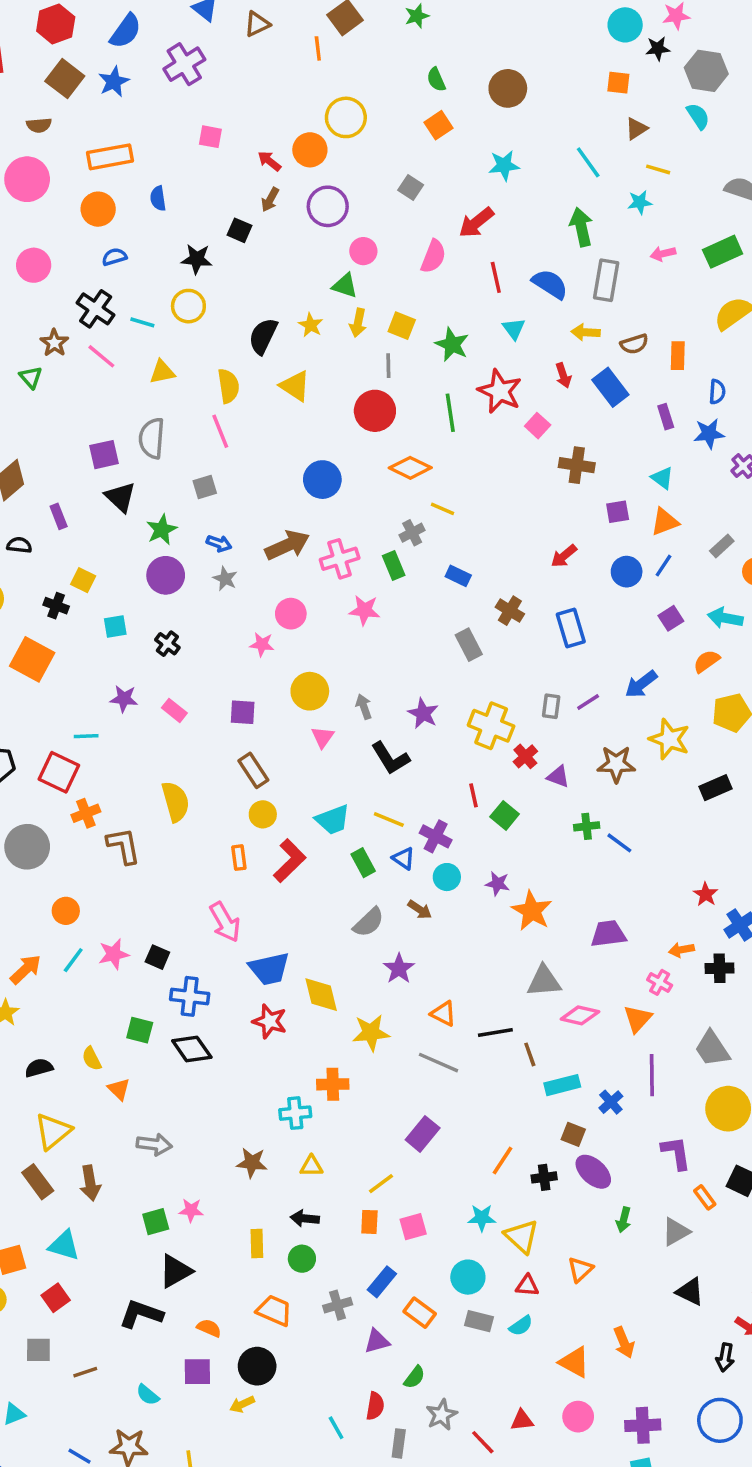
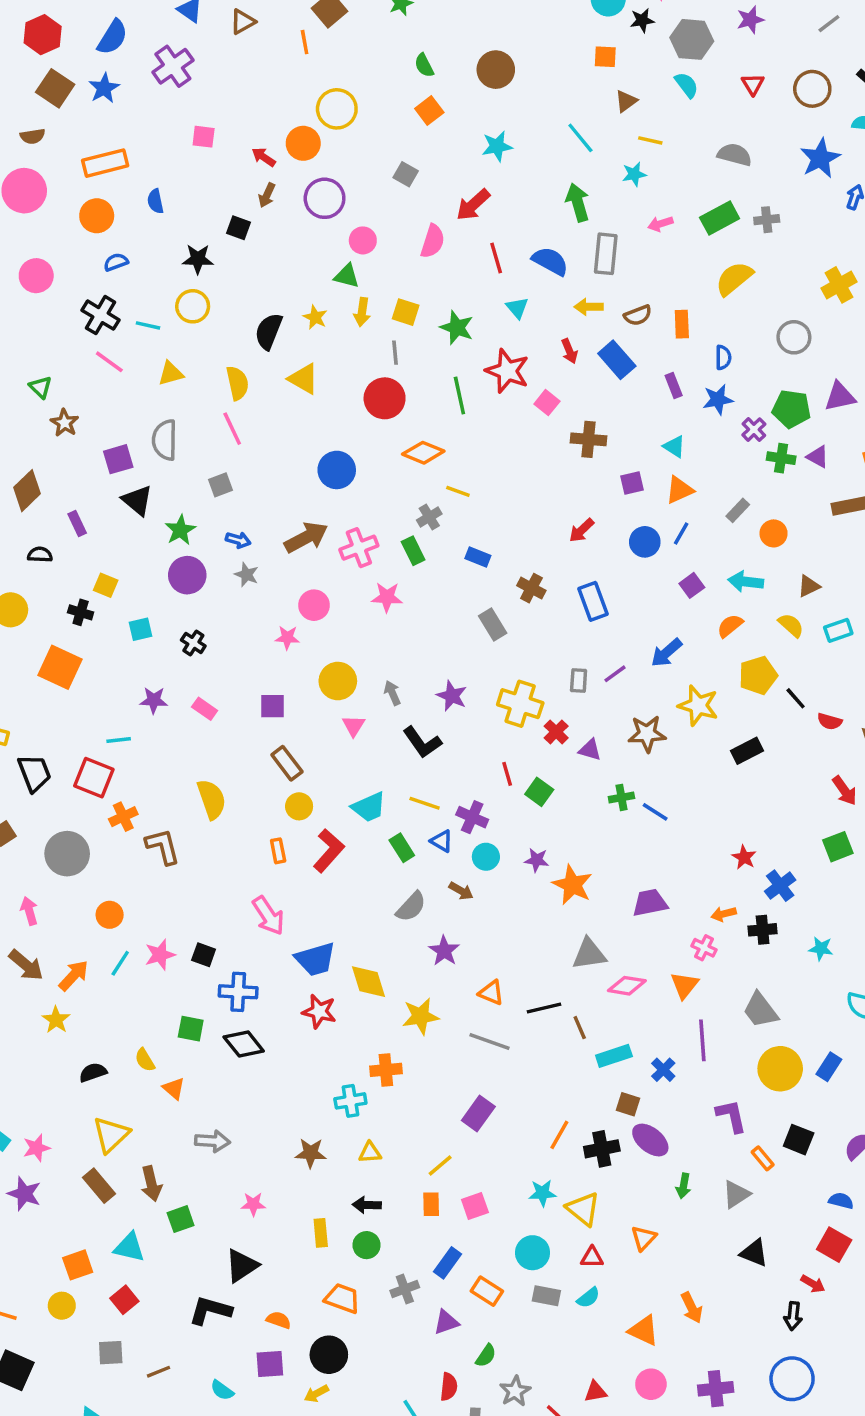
brown star: (54, 343) -> (65, 423), moved
black cross: (544, 1177) -> (602, 1149), size x1.4
green square: (156, 1222) -> (181, 1219), moved

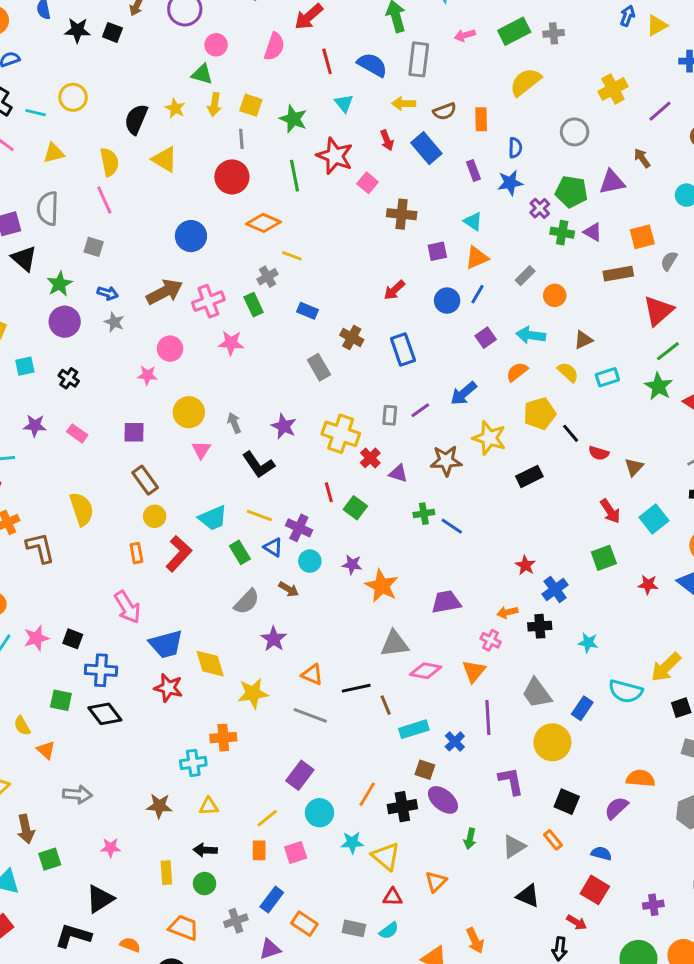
black star: (198, 259) -> (77, 30), moved
gray square: (220, 485) -> (94, 247), turned 36
blue rectangle: (829, 1067) -> (582, 708), moved
orange rectangle: (763, 1158) -> (553, 840), moved
cyan circle: (533, 1253) -> (319, 813), moved

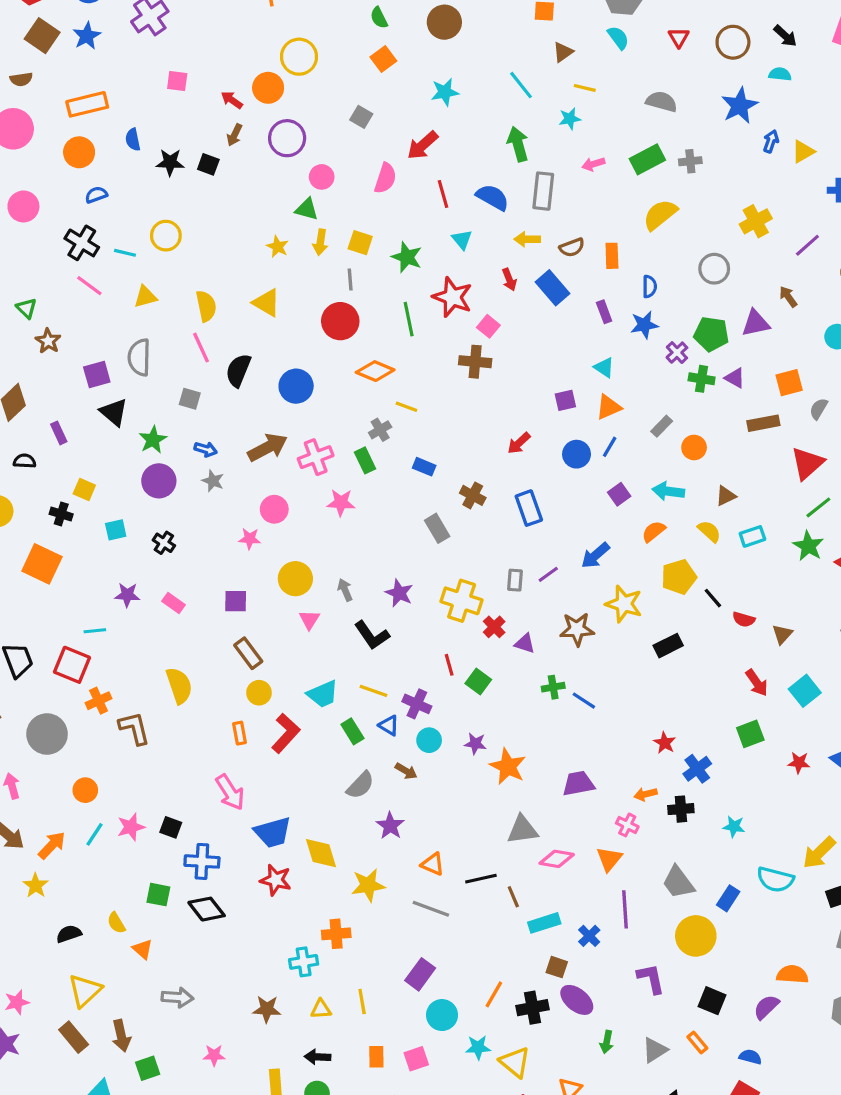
black semicircle: (136, 119) -> (238, 370), moved
brown cross: (402, 214) -> (475, 362), moved
yellow line: (267, 818) -> (362, 1002), moved, turned -60

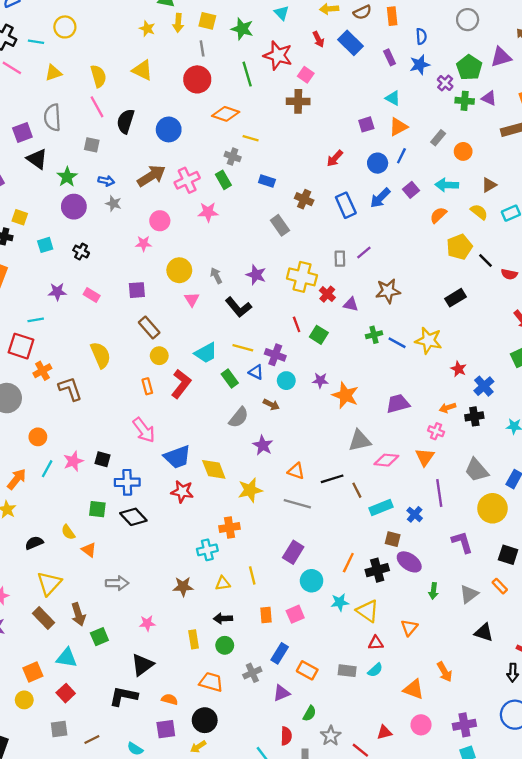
green pentagon: (711, 334) -> (469, 67), turned 30
gray cross: (380, 430) -> (233, 157), turned -35
blue arrow: (595, 555) -> (380, 198), moved
yellow star: (624, 604) -> (429, 341), moved

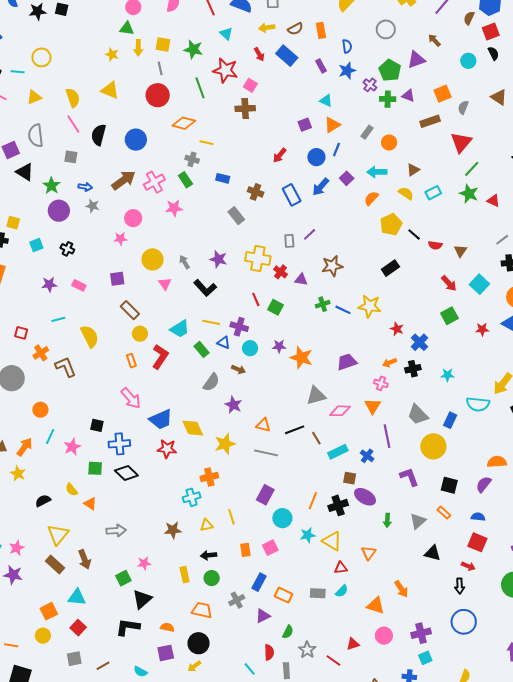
cyan line: (36, 320) -> (58, 319), moved
red square: (21, 346) -> (21, 333), size x0.6
pink star: (73, 461) -> (72, 447), moved
green square: (99, 637) -> (123, 578), moved

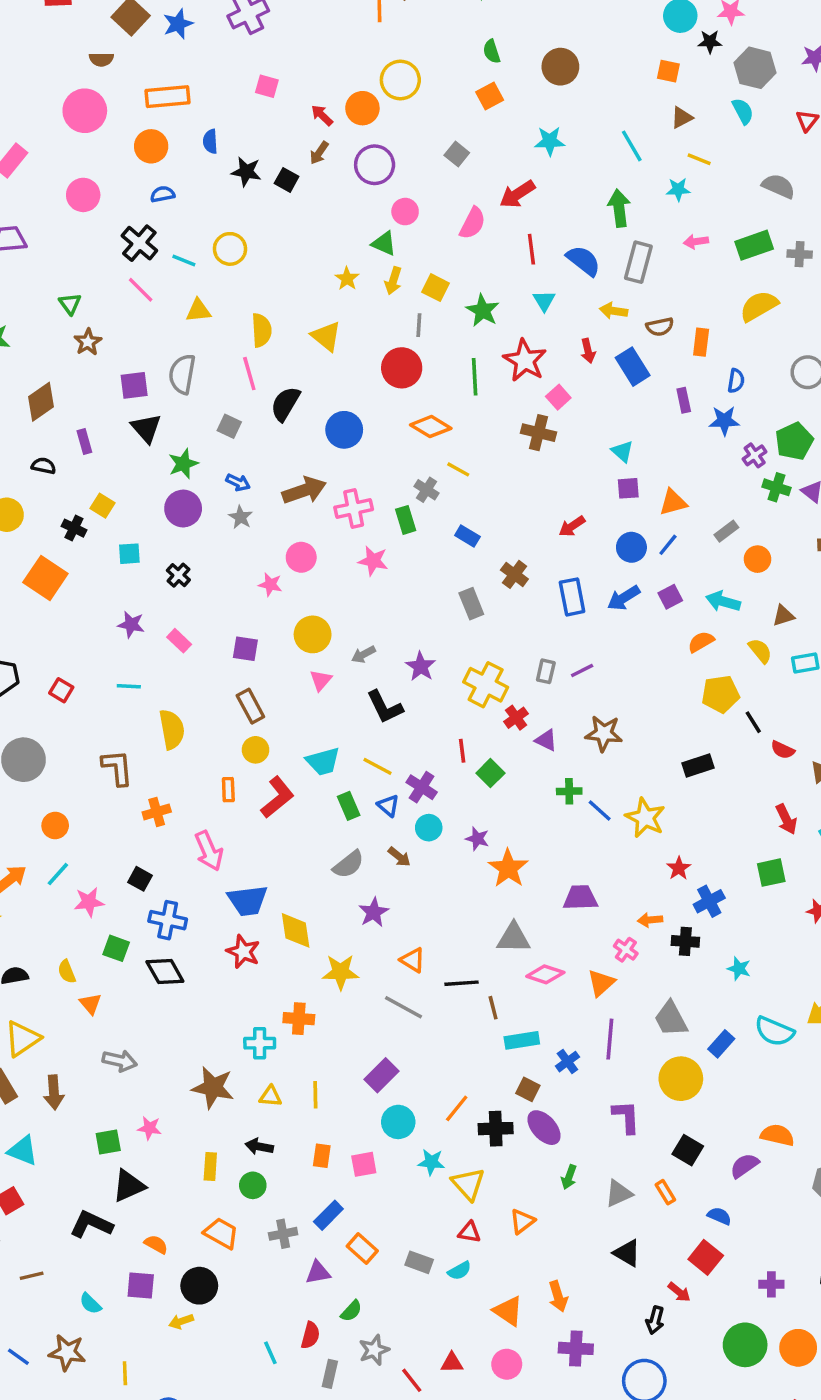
cyan triangle: (326, 101) -> (622, 451), moved
gray arrow: (184, 262) -> (364, 654), turned -104
orange cross: (41, 353) -> (157, 812), moved
brown star: (173, 530) -> (213, 1088), size x1.4
purple cross: (421, 633) -> (576, 1348), moved

